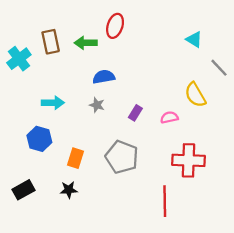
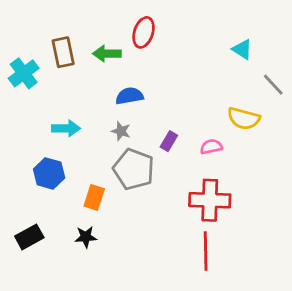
yellow semicircle: (195, 95) -> (244, 118), turned -45
gray pentagon: (122, 157) -> (134, 169), moved
red cross: (188, 160) -> (210, 200), moved

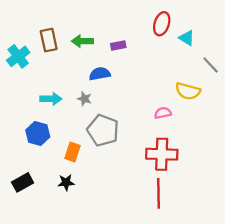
red ellipse: (144, 32) -> (162, 24), moved
gray star: (121, 131) -> (85, 99), moved
purple rectangle: (169, 141) -> (118, 45), moved, turned 48

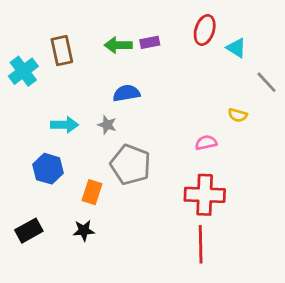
green arrow: (82, 41) -> (118, 45), moved
purple rectangle: (118, 45) -> (150, 42), moved
yellow semicircle: (188, 91) -> (238, 115), size x0.6

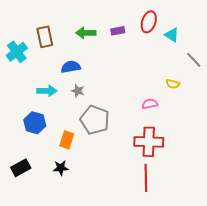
purple rectangle: (150, 42) -> (118, 31), moved
blue semicircle: (126, 93) -> (71, 67), moved

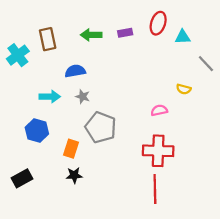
cyan triangle: (172, 35) -> (183, 37), turned -35
black star: (61, 168) -> (74, 175), moved

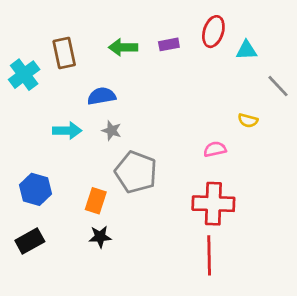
blue hexagon: (37, 131) -> (36, 189), moved

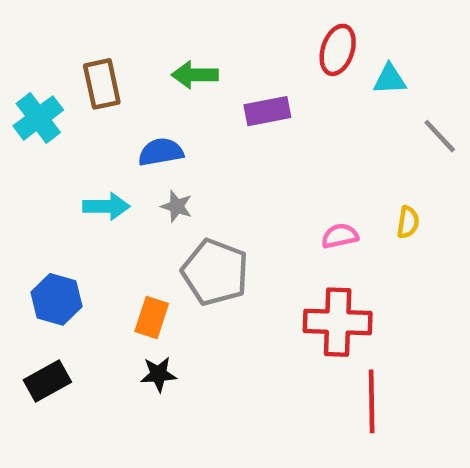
purple rectangle: (169, 44) -> (267, 111), moved, size x1.4
yellow semicircle: (248, 120) -> (408, 222), moved, turned -96
red line: (209, 255) -> (372, 401), moved

